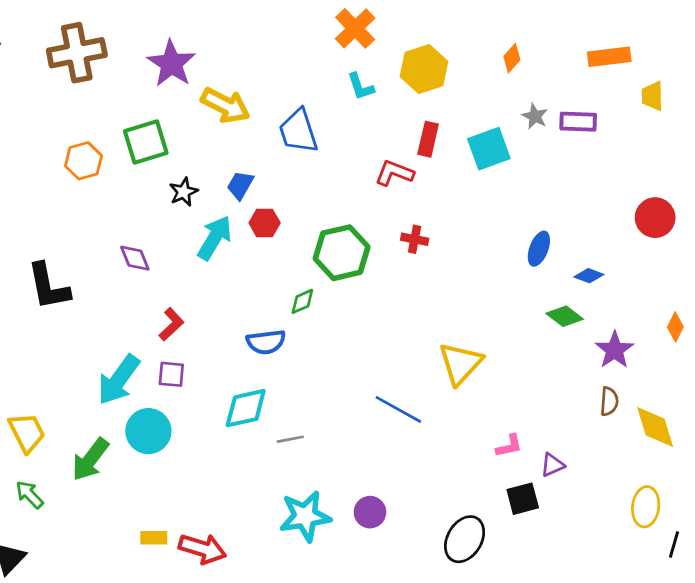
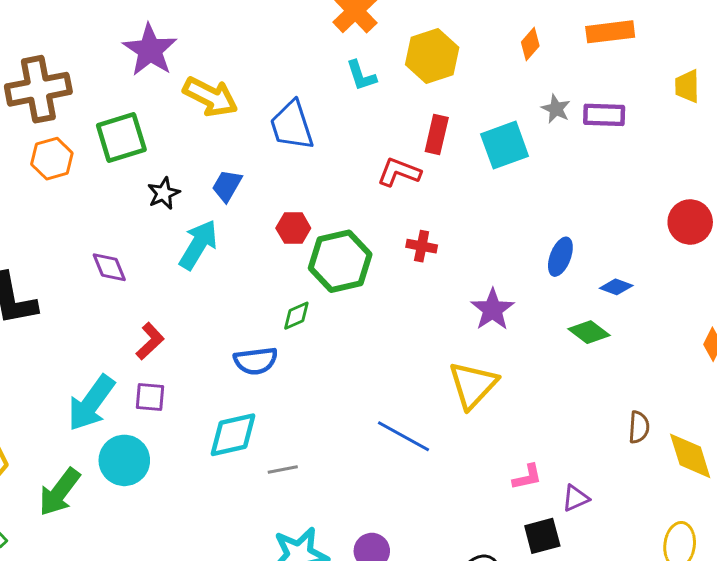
brown cross: (77, 53) -> (38, 89), moved
orange rectangle: (609, 57) -> (610, 32), moved
red hexagon: (265, 223) -> (293, 228), moved
purple star: (615, 350) -> (493, 310), moved

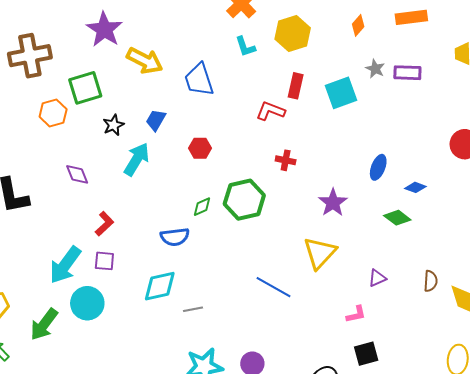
orange hexagon: (52, 159) -> (53, 113), moved
green hexagon: (340, 261) -> (244, 200), moved
purple triangle: (575, 498) -> (377, 278), moved

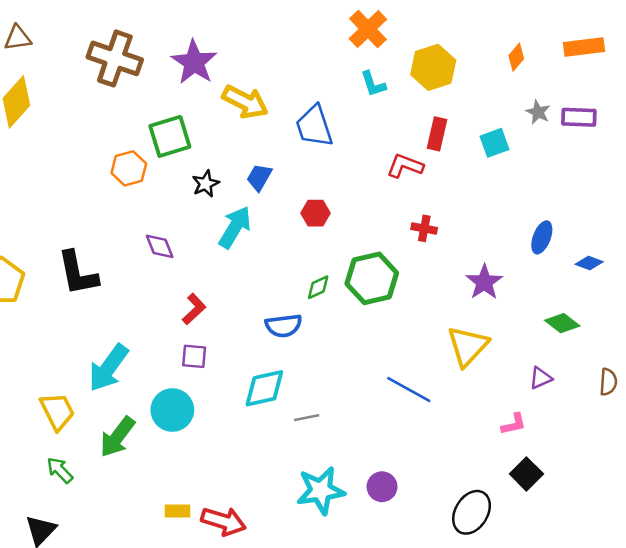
brown cross: (30, 56) -> (115, 58), moved, turned 30
cyan square: (341, 93) -> (495, 143), size x0.7
green diamond: (397, 218) -> (562, 323), moved
cyan arrow: (65, 265) -> (108, 368), moved
black square: (366, 354) -> (526, 474), turned -30

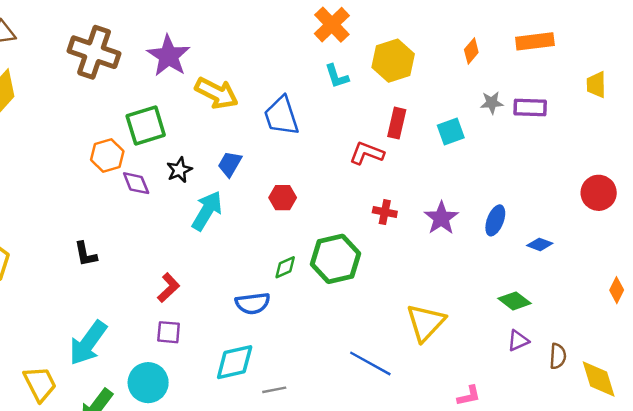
gray star: (538, 112) -> (492, 103), turned -30
purple diamond: (160, 246) -> (136, 183), moved
black L-shape: (78, 273) -> (86, 254), moved, size x0.6
purple star: (484, 282) -> (441, 218), moved
purple triangle: (541, 378) -> (518, 341), moved

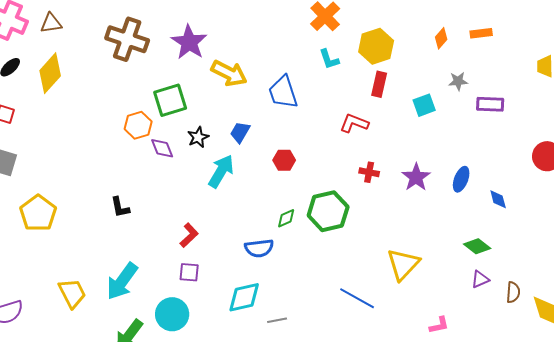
orange rectangle: (535, 41) -> (481, 33), moved, size x0.7
purple rectangle: (530, 107) -> (490, 104), moved
red rectangle: (397, 123) -> (379, 84), moved
blue diamond: (540, 244) -> (498, 199), turned 55
yellow trapezoid: (40, 384) -> (72, 293), moved

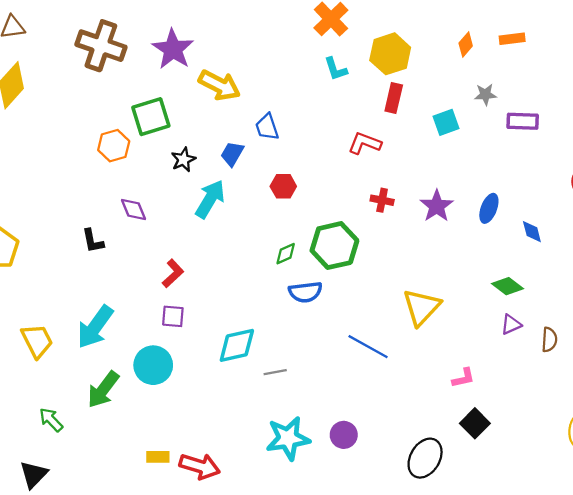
blue trapezoid: (283, 92) -> (267, 127), moved, size x0.7
purple diamond: (162, 148) -> (133, 210), moved
blue semicircle: (259, 248) -> (305, 292), moved

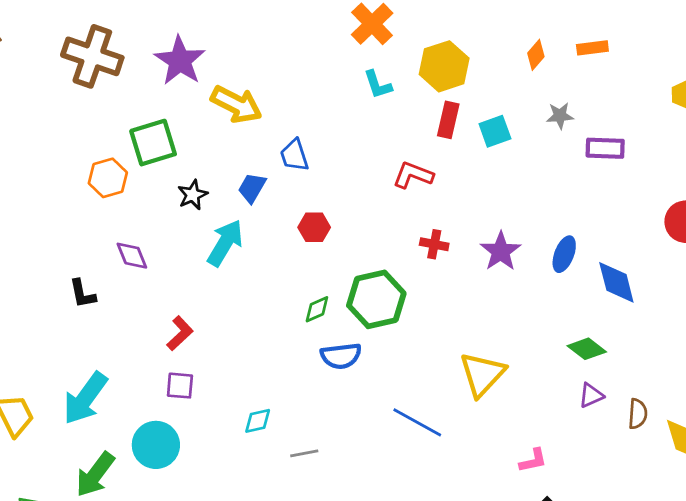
cyan square: (446, 122) -> (495, 131), moved
blue diamond: (532, 232) -> (616, 282), size x1.6
cyan diamond: (237, 345) -> (258, 421), size x0.6

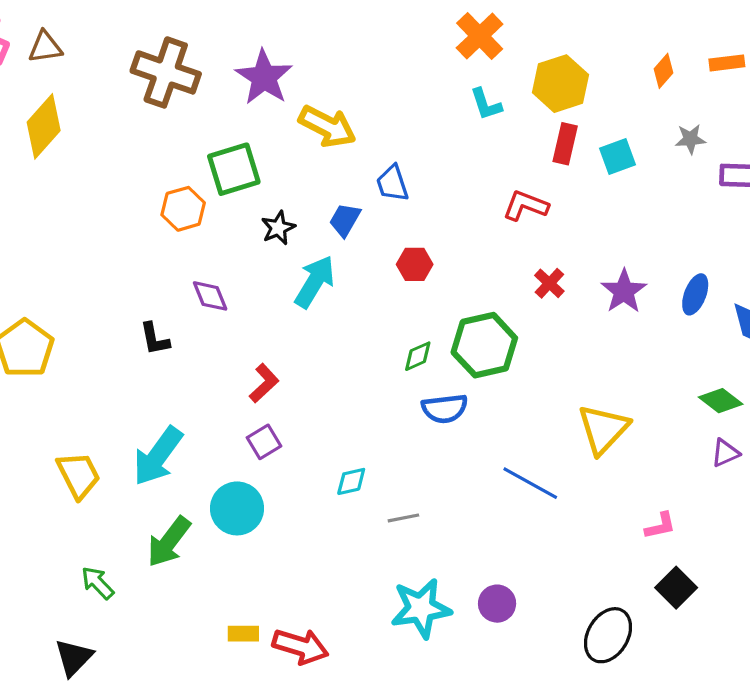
red cross: (434, 244) -> (549, 283), turned 32
purple square: (180, 386) -> (264, 442), turned -36

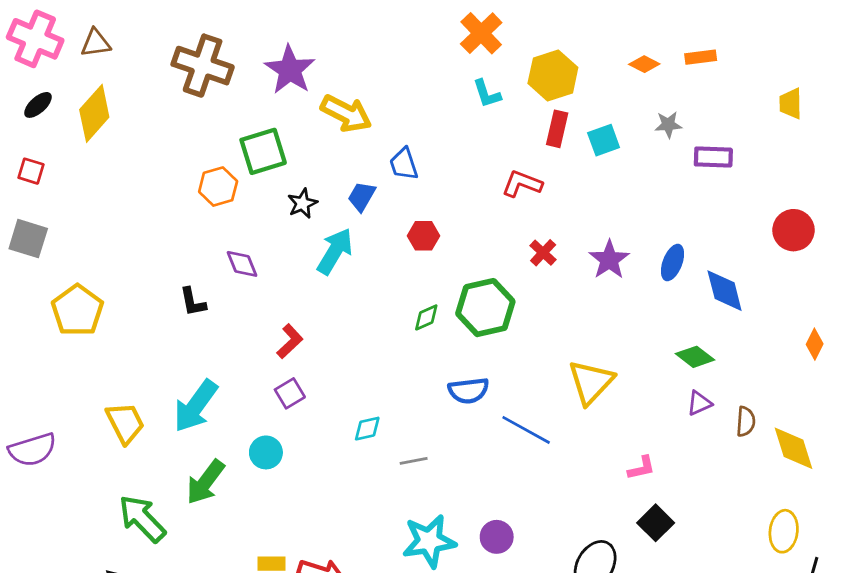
orange diamond: (663, 71) -> (644, 64), turned 76
blue semicircle: (445, 409) -> (469, 391), moved
cyan circle: (237, 508) -> (266, 452), size x0.7
green arrow: (98, 583) -> (142, 519), size x1.6

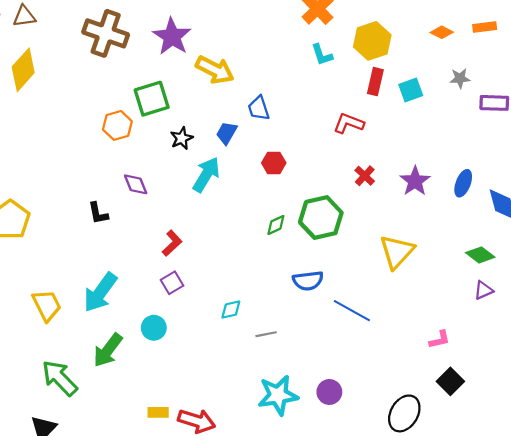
yellow triangle: (591, 382) -> (397, 252), moved

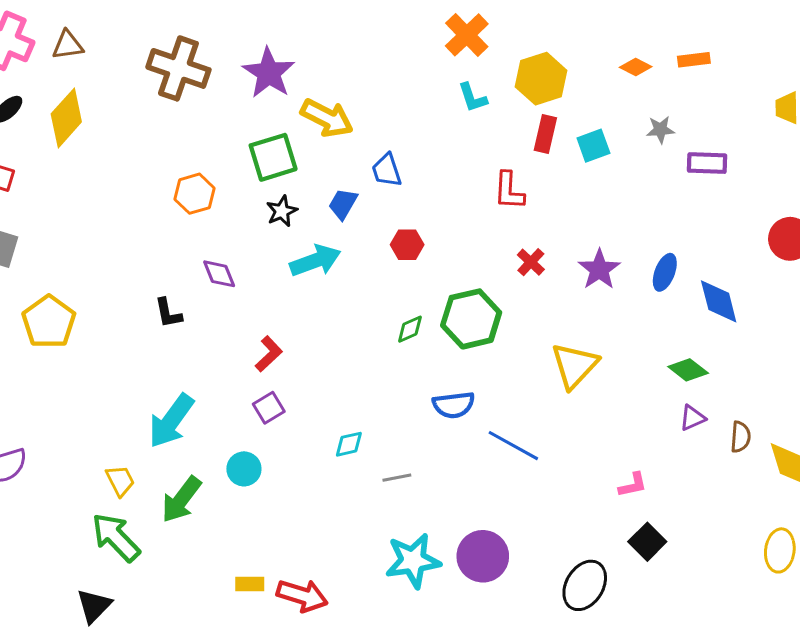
green square: (152, 99) -> (273, 157), moved
red L-shape: (349, 123) -> (509, 191), turned -108
cyan arrow: (206, 175) -> (315, 261), turned 39
yellow trapezoid: (47, 305) -> (120, 481), moved, size x0.7
purple circle: (329, 392) -> (483, 556), size x1.5

